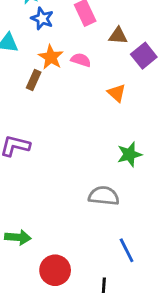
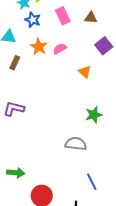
brown triangle: (118, 36) -> (91, 18), moved
pink semicircle: (81, 60) -> (60, 49), turned -48
brown rectangle: (34, 80) -> (15, 63), moved

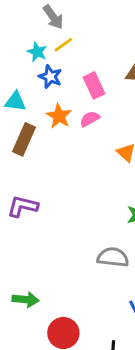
pink rectangle: (63, 16) -> (94, 85), moved
brown rectangle: (15, 63) -> (24, 139), size x1.5

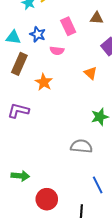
blue star: (50, 77) -> (38, 34), moved
orange star: (59, 116) -> (44, 82), moved
pink semicircle: (90, 119) -> (57, 51), moved, turned -144

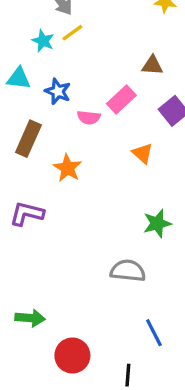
pink rectangle: (68, 26) -> (121, 100), moved, turned 72
cyan triangle: (13, 37) -> (19, 78), moved

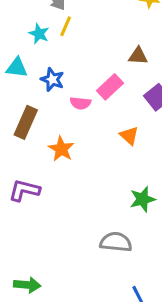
yellow line: (72, 33) -> (66, 26), turned -30

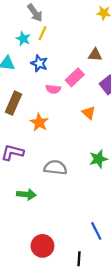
blue star: (52, 79) -> (39, 63), moved
gray semicircle: (116, 242) -> (55, 168), moved
green arrow: (27, 285) -> (26, 194), moved

